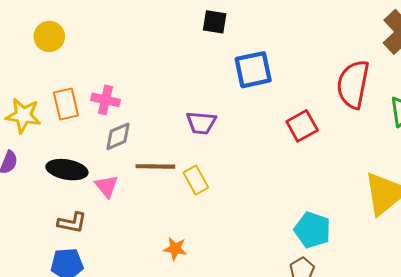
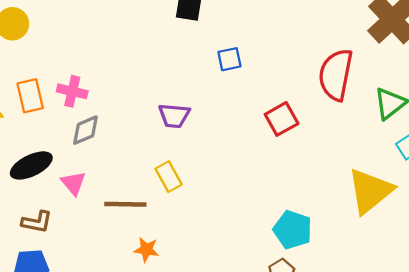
blue square: (253, 70) -> (229, 59), size x0.6
brown line: (155, 166) -> (125, 204), moved
black ellipse: (67, 170) -> (31, 165), turned -36

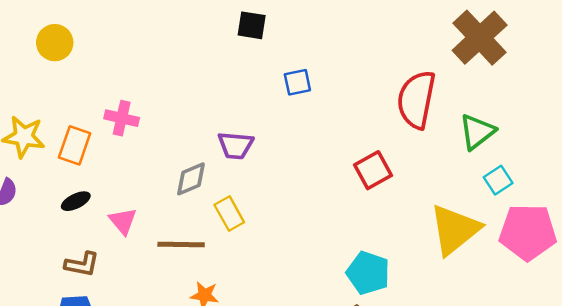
orange rectangle: (30, 96) -> (75, 145), moved, turned 32
red square: (282, 119) -> (373, 170), moved
gray diamond: (86, 130) -> (191, 179), moved
black ellipse: (31, 165) -> (76, 201), size x0.6

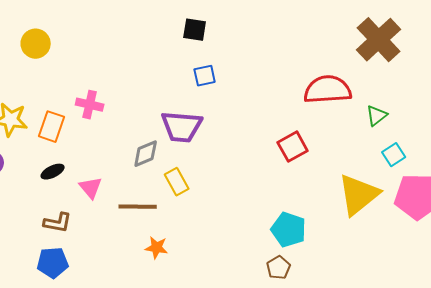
blue square: (297, 82) -> (205, 76), moved
red semicircle: (416, 100) -> (328, 90), turned 75
green triangle: (477, 132) -> (377, 116), size x0.7
purple trapezoid: (236, 145) -> (182, 127), size x1.4

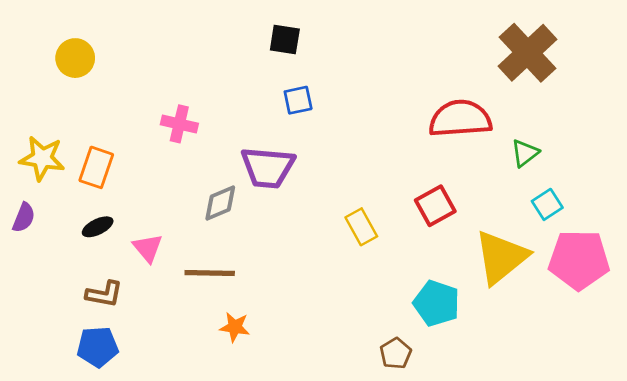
pink cross: (90, 105) -> (179, 124), moved
red square: (293, 147) -> (435, 206), moved
yellow rectangle: (177, 182) -> (361, 227), moved
cyan pentagon: (289, 230) -> (436, 303), moved

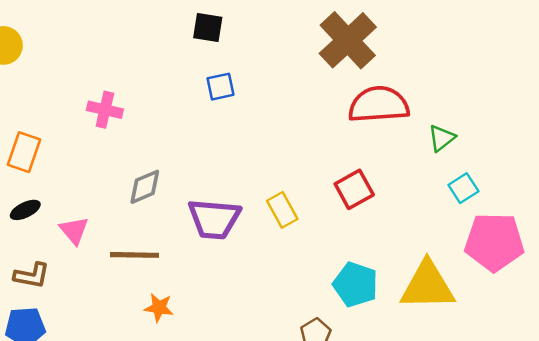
brown cross: (527, 53) -> (348, 40), moved
purple trapezoid: (268, 167) -> (214, 219), moved
yellow triangle: (501, 257) -> (427, 286), moved, turned 38

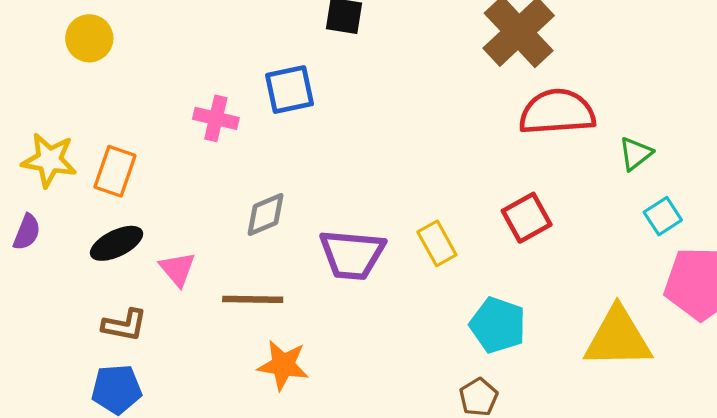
blue square: (221, 87) -> (290, 90), moved, size x1.4
black ellipse: (25, 210) -> (117, 243), size x1.4
cyan pentagon: (355, 284) -> (498, 325), moved
orange star: (159, 308) -> (283, 365), size x1.4

